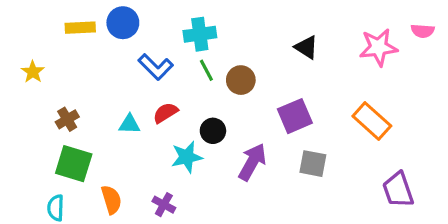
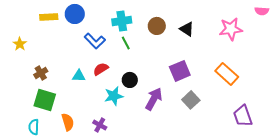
pink semicircle: (423, 31) -> (262, 11), moved
brown circle: (241, 80) -> (157, 26), moved
gray square: (313, 164) -> (191, 100), turned 36

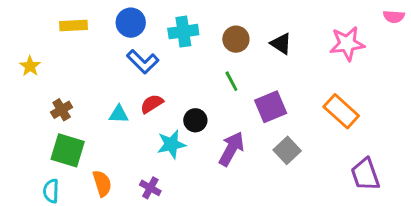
blue circle: (75, 14) -> (131, 23), moved
green line: (126, 43) -> (231, 81), moved

